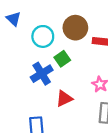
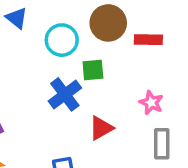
green square: (62, 59) -> (93, 70), turned 35

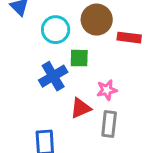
pink star: (151, 103) -> (107, 90), moved, turned 30
gray rectangle: (162, 144) -> (109, 124), moved

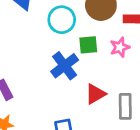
pink star: (107, 90) -> (120, 47), moved

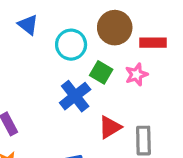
green square: (88, 45) -> (101, 72), turned 36

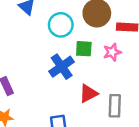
green square: (101, 72) -> (84, 49), turned -30

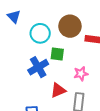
pink star: (112, 52) -> (81, 74), moved

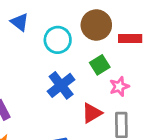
green square: (57, 54) -> (100, 65), moved, turned -32

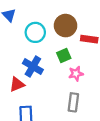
blue cross: (61, 85) -> (33, 67), turned -30
red triangle: (92, 113) -> (17, 84), moved

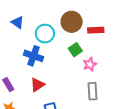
blue cross: (33, 67) -> (33, 56), moved

